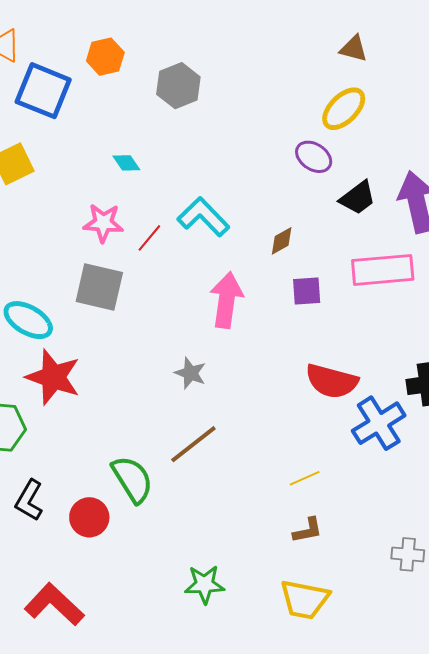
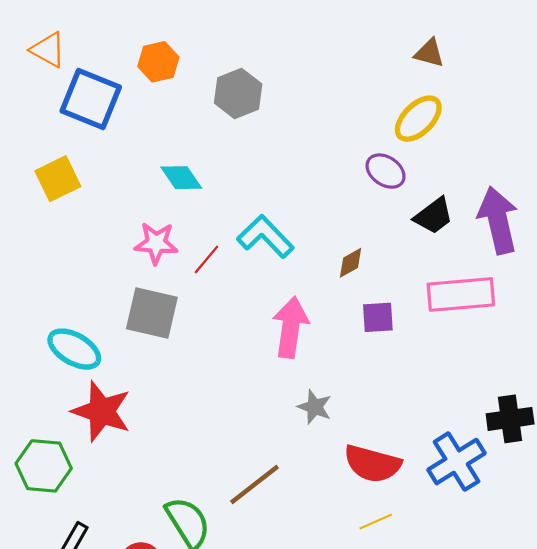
cyan diamond: (126, 163) -> (181, 178), size x1.4
gray star: (190, 373) -> (315, 407), moved
red semicircle: (332, 381) -> (372, 464), moved

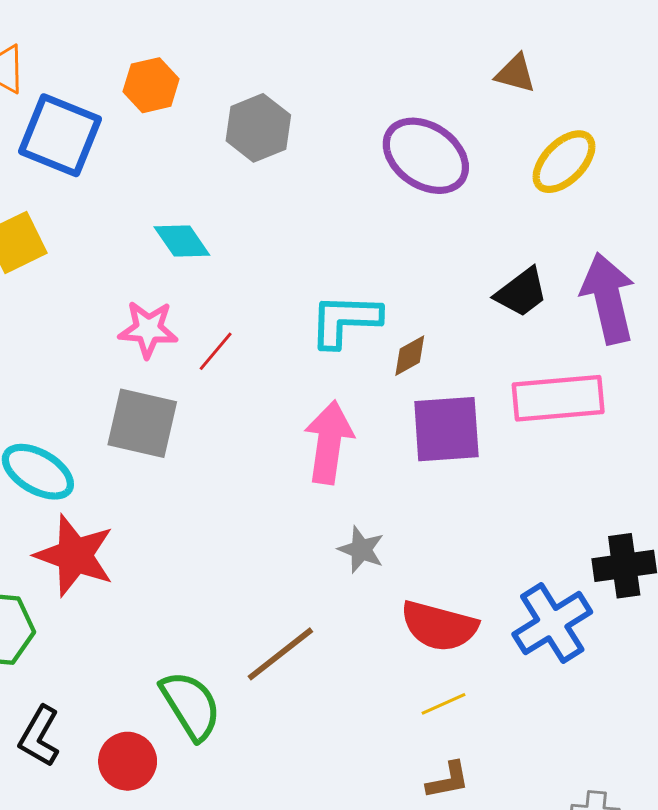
yellow ellipse: (418, 119) -> (564, 162), moved
purple ellipse: (386, 171) -> (426, 156), moved, size x1.6
cyan L-shape: (265, 237) -> (345, 320), moved, turned -44
purple square: (378, 317) -> (446, 429), size x1.6

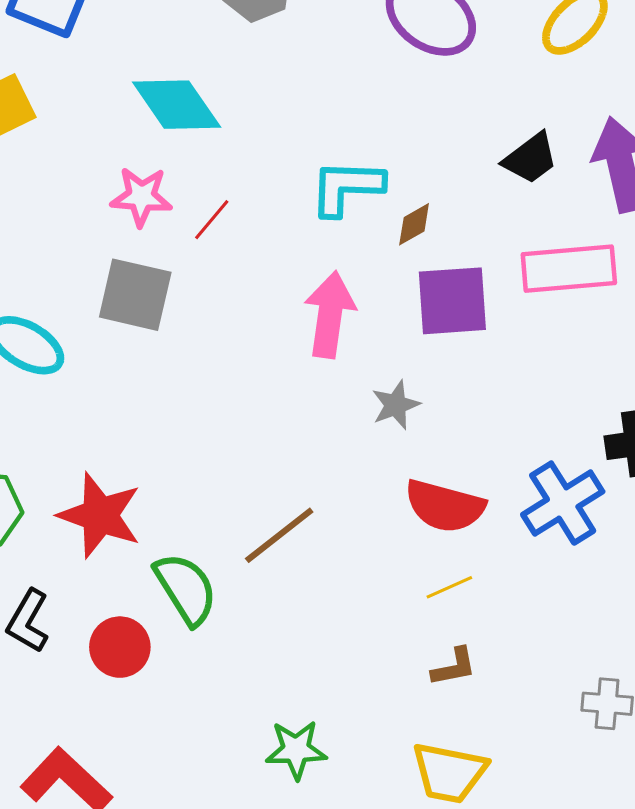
cyan diamond: (182, 241) -> (177, 105), size x1.5
gray star: (361, 550) -> (396, 405), moved, turned 30
red star: (75, 555) -> (100, 515), moved

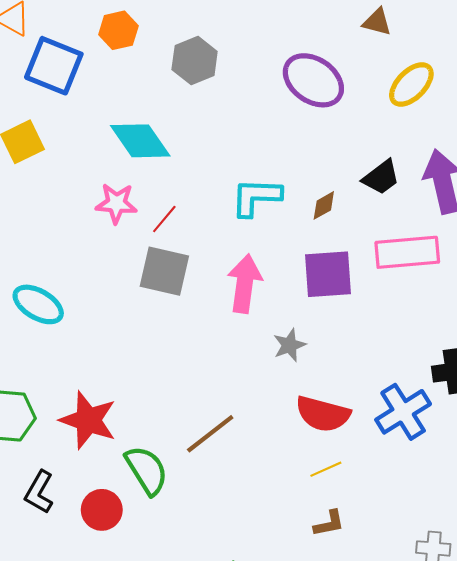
brown diamond: (414, 224) -> (324, 205), moved
gray square: (135, 295) -> (164, 271), moved

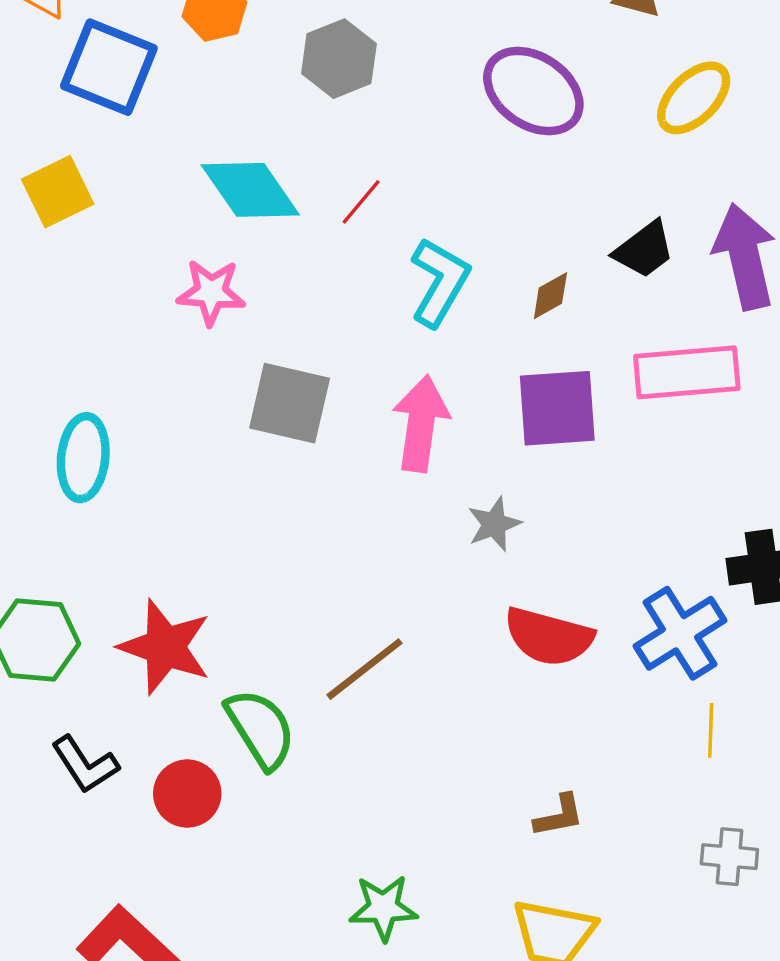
cyan L-shape: (256, 197) -> (440, 282), turned 118
red line: (164, 219) -> (361, 202), moved
cyan ellipse: (38, 304) -> (83, 458), turned 66
yellow line: (326, 469) -> (711, 730), moved, turned -64
black L-shape: (39, 492) -> (85, 765), turned -63

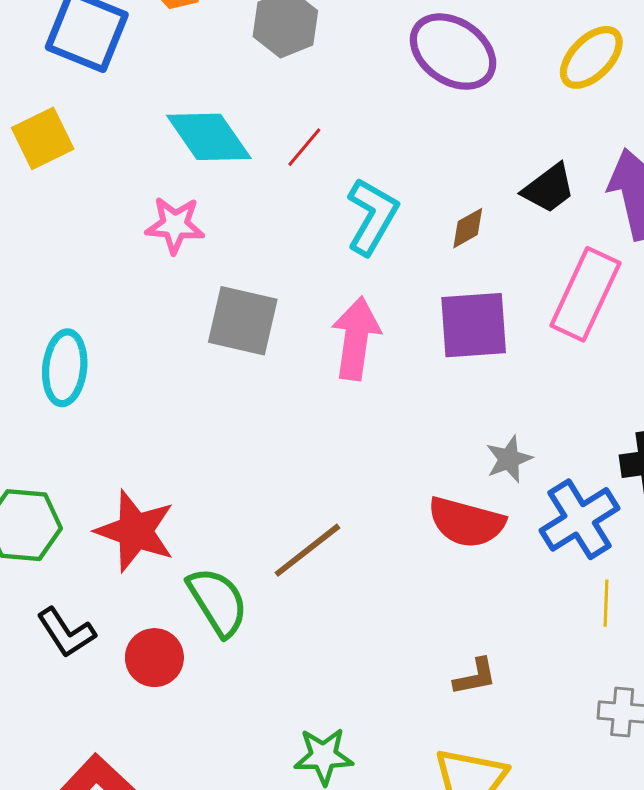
pink rectangle: (687, 372) -> (585, 294), turned -60
gray star: (494, 524) -> (509, 459), moved

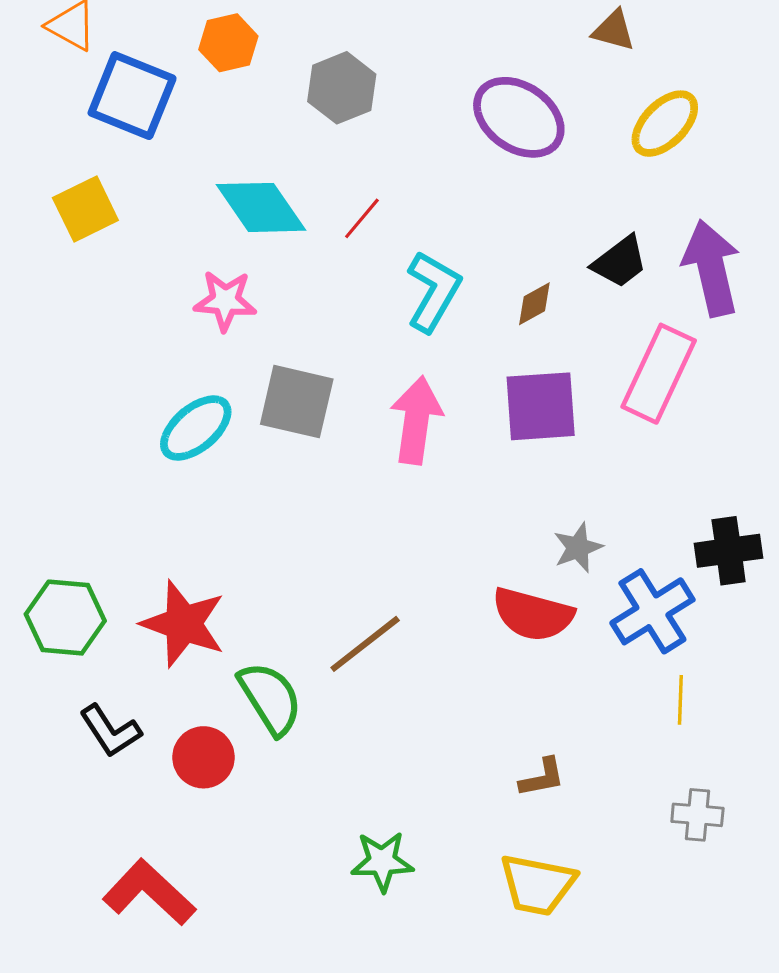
cyan ellipse: (65, 368) -> (196, 428), moved, turned 44

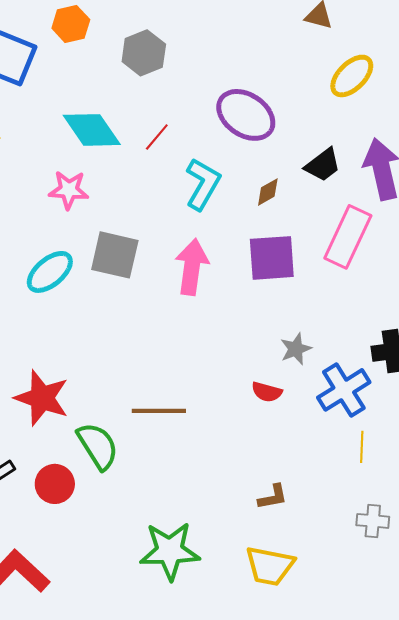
purple ellipse: (519, 117) -> (246, 115), moved
red semicircle: (533, 614) -> (267, 392), size x0.6
brown line: (365, 644) -> (159, 411), turned 38
green star: (382, 861) -> (170, 551), size x1.5

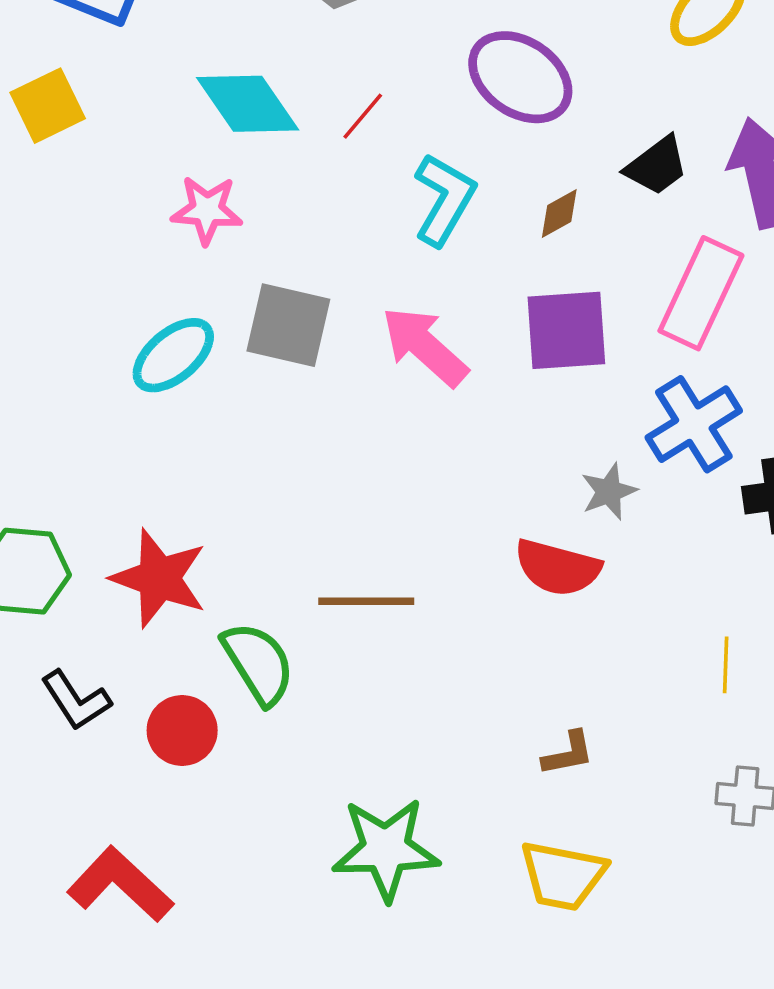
pink arrow: (192, 267) -> (425, 346), turned -56
blue cross: (344, 390) -> (694, 424), moved
red semicircle: (267, 392) -> (557, 568), size x1.6

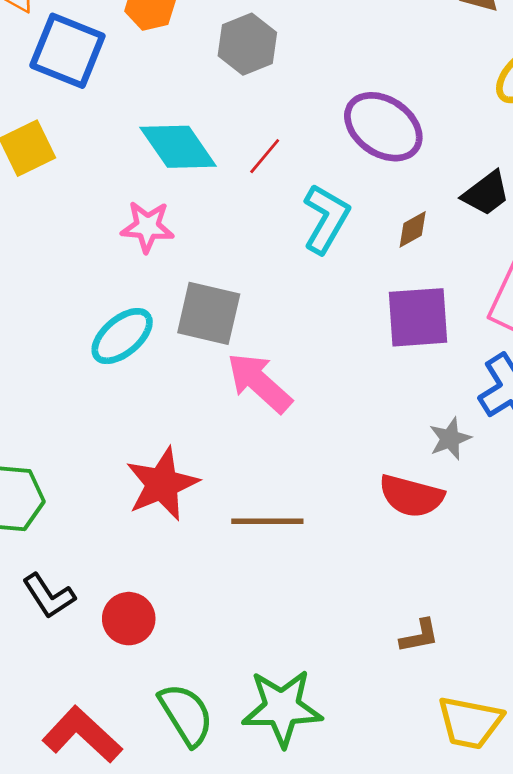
pink arrow: (425, 346) -> (259, 383), moved
red star: (159, 578) -> (162, 484), moved, turned 30
green semicircle: (258, 663) -> (186, 715), moved
yellow trapezoid: (563, 876) -> (470, 723), moved

